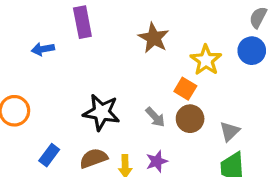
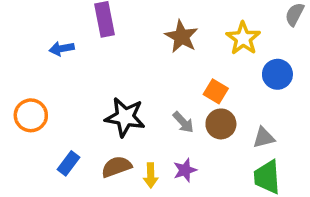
blue circle: (252, 51) -> (277, 74), moved
yellow star: (206, 60) -> (243, 38), moved
gray triangle: (230, 131) -> (264, 138), turned 30

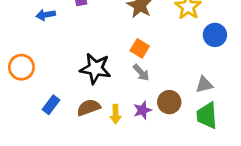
orange square: (216, 91) -> (140, 48), moved
brown circle: (221, 124) -> (169, 102), moved

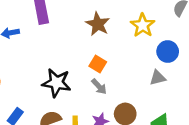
gray triangle: (204, 85) -> (158, 78), moved

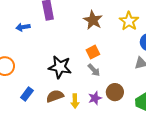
orange square: (98, 64) -> (93, 52), turned 32

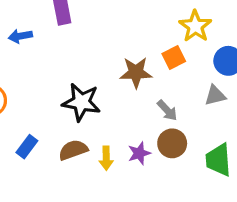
brown star: (93, 20) -> (136, 72), moved, turned -30
orange square: (93, 52) -> (174, 58), moved
gray arrow: (94, 70) -> (167, 110), moved

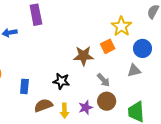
black star: (81, 102) -> (61, 81), moved, size x0.7
blue rectangle: (27, 147) -> (24, 86), moved, turned -32

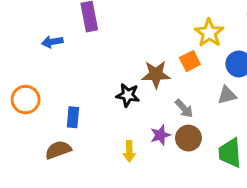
black star: (61, 81) -> (128, 95), moved
brown semicircle: (43, 105) -> (58, 150), moved
purple star: (86, 108) -> (160, 135), moved

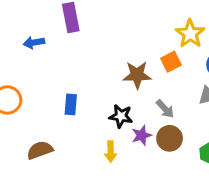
black star: (128, 95) -> (121, 116), moved
blue rectangle: (73, 117) -> (71, 104), moved

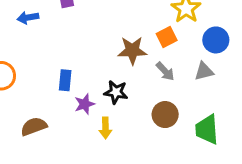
gray arrow: (165, 109) -> (165, 71), moved
purple star: (142, 135) -> (85, 104), moved

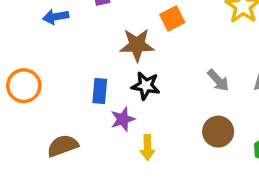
orange square: (167, 37) -> (172, 19), moved
brown star: (132, 50) -> (137, 45), moved
black star: (116, 92) -> (146, 86), moved

